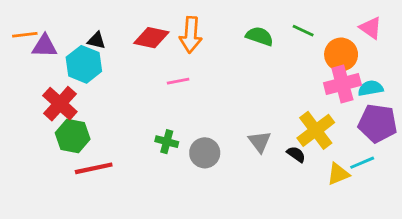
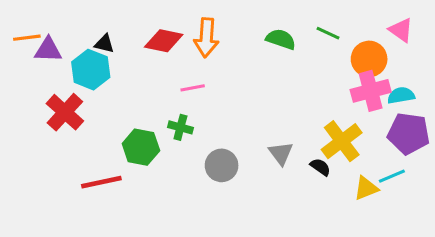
green hexagon: (73, 136) -> (141, 147), moved
green cross: (167, 142) -> (180, 127), moved

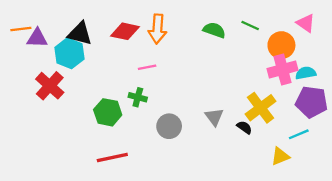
black triangle: (104, 44) -> (80, 34), size x1.6
red line: (101, 182) -> (112, 157), moved
yellow triangle: (366, 188) -> (280, 156), moved

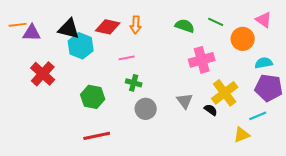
orange arrow: (157, 29) -> (136, 25), size x0.7
cyan hexagon: (69, 53) -> (81, 46), moved
pink cross: (283, 69) -> (202, 60), moved
green cross: (138, 97) -> (134, 83), moved

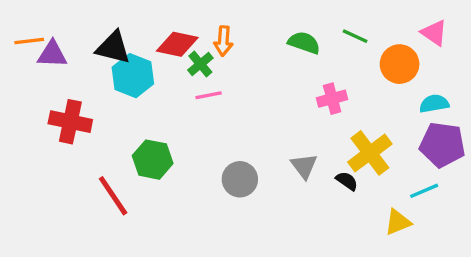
pink cross: (202, 60) -> (332, 99), size x0.7
red cross: (43, 74) -> (70, 122), turned -30
green cross: (134, 83) -> (200, 64), moved, turned 35
red line: (97, 136) -> (113, 196), moved, turned 68

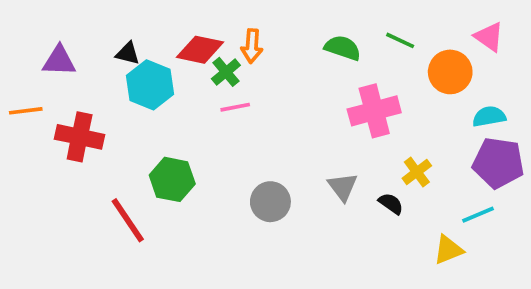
orange line: (29, 41) -> (26, 111), moved
black triangle: (113, 48) -> (128, 53), size x0.6
pink cross: (332, 99) -> (374, 111), size x1.5
yellow cross: (370, 153) -> (417, 172), size x0.6

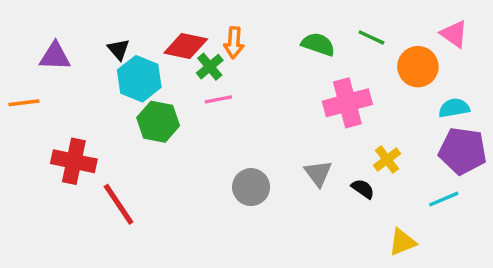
black triangle: (128, 53) -> (119, 49), turned 35
red cross: (80, 137) -> (74, 161), moved
green hexagon: (172, 179) -> (158, 122), moved
yellow triangle: (448, 250) -> (402, 242), moved

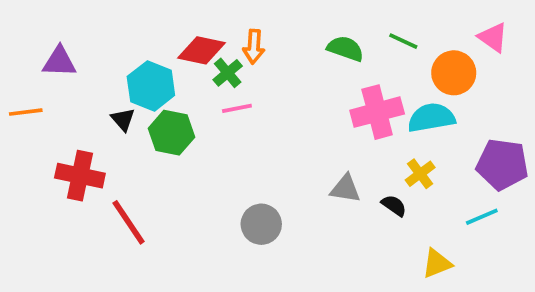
black triangle: (119, 49) -> (123, 120), moved
cyan semicircle: (454, 108) -> (431, 118), moved, size x1.4
gray triangle: (318, 173) -> (345, 189), turned -44
gray circle: (251, 187) -> (261, 224), moved

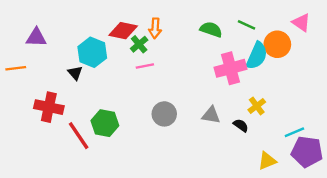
cyan semicircle: (431, 118) -> (257, 56), moved, turned 124
green hexagon: (172, 133) -> (105, 123), moved
purple pentagon: (502, 164) -> (307, 152), moved
gray circle: (261, 224) -> (164, 114), moved

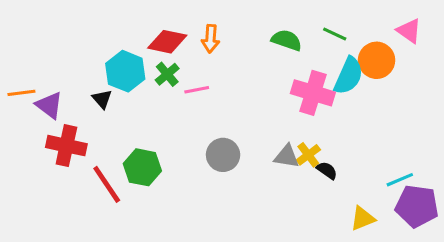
purple triangle: (36, 37) -> (49, 105), moved, turned 35
green cross: (139, 44) -> (167, 74), moved
pink cross: (231, 68) -> (313, 93), turned 32
yellow cross: (257, 106) -> (308, 155), moved

